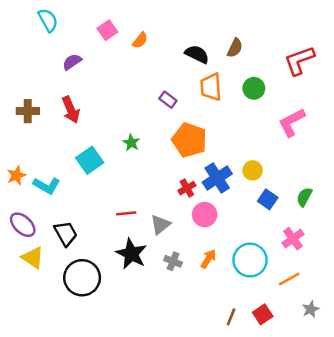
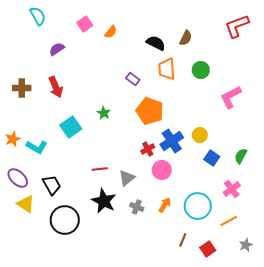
red L-shape: (299, 61) -> (237, 26), moved
brown line: (231, 317) -> (183, 240), moved

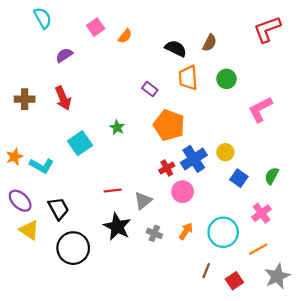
gray star: (246, 245) -> (277, 276), size x1.6

